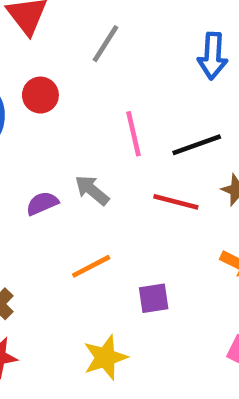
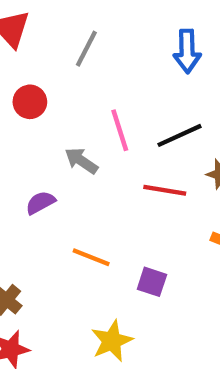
gray arrow: (92, 190) -> (81, 161), moved
orange line: (91, 266) -> (91, 257), turned 54
purple square: (154, 298) -> (152, 282), turned 32

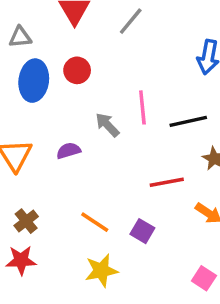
gray line: (86, 49) -> (131, 21), moved
red line: (165, 190) -> (167, 182), moved, turned -32
orange line: (91, 257) -> (95, 222), moved

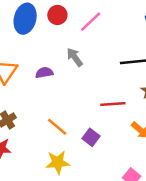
pink line: (142, 107) -> (91, 22), moved, turned 45

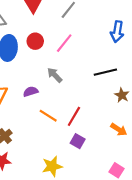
red line: (113, 104) -> (74, 116), moved, turned -48
orange line: (57, 127) -> (48, 116), moved

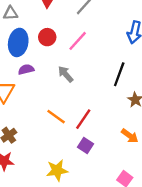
black line: (105, 72) -> (119, 74), turned -60
purple semicircle: (31, 92) -> (26, 69), moved

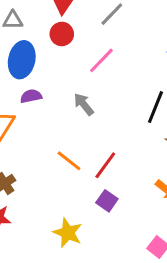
red circle: (47, 37) -> (62, 34), moved
yellow star: (57, 170) -> (68, 233), turned 30

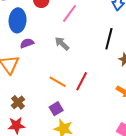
purple square: (107, 201) -> (56, 109), moved, turned 32

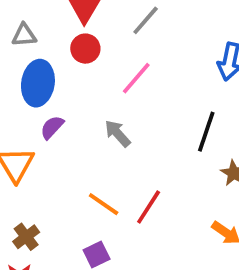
purple semicircle: (27, 43) -> (52, 127), turned -32

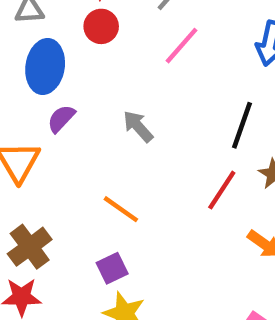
pink line: (136, 78) -> (182, 46), moved
red line: (149, 207) -> (222, 190), moved
brown cross: (26, 237) -> (30, 247), size x1.4

